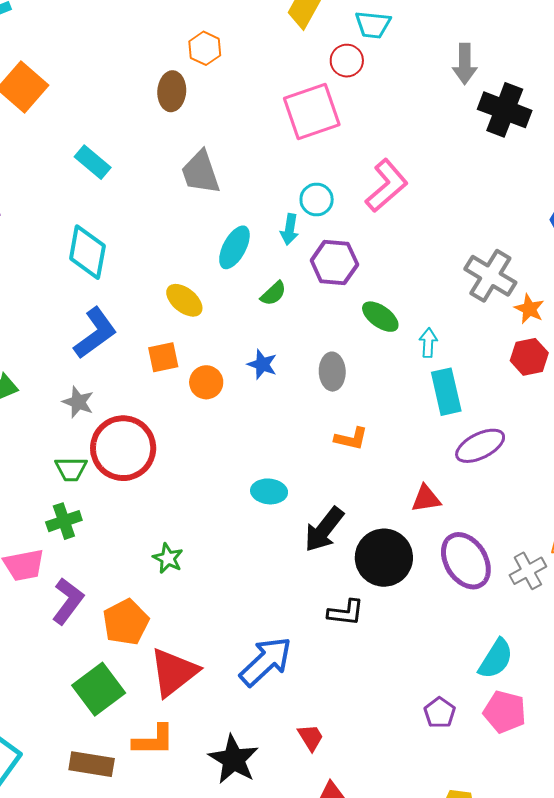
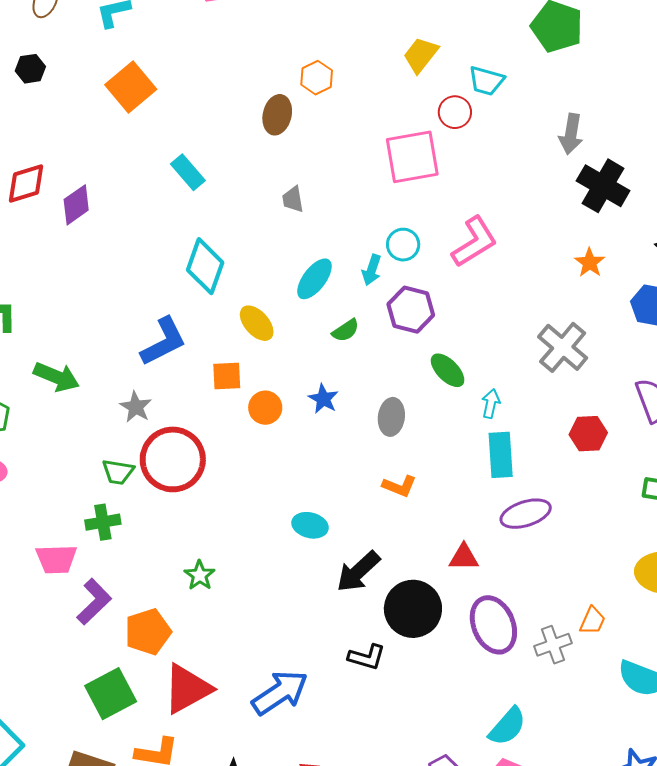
gray trapezoid: (201, 172) -> (293, 199), size x0.6
cyan diamond: (87, 252) -> (205, 266), moved
orange star: (529, 309) -> (590, 263), moved

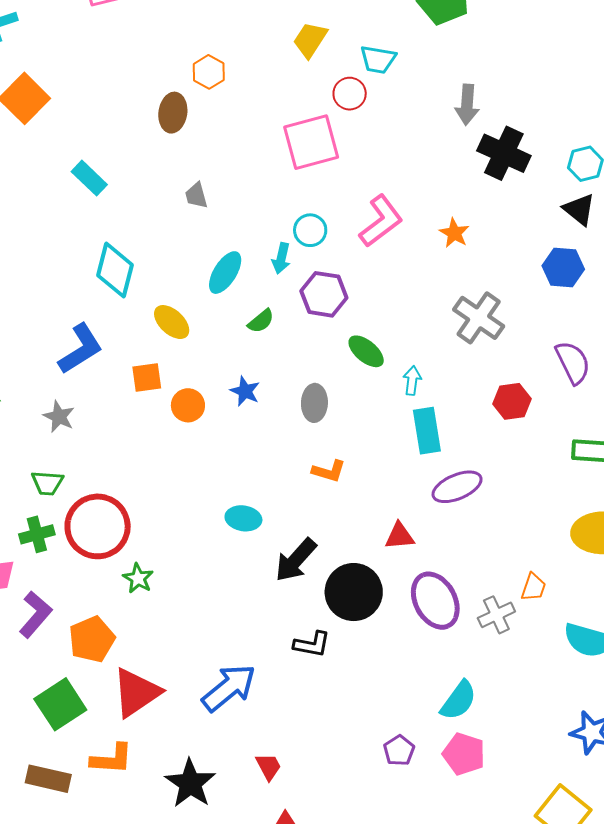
orange star: (590, 263) -> (454, 233), moved
red circle: (173, 459) -> (98, 526), moved

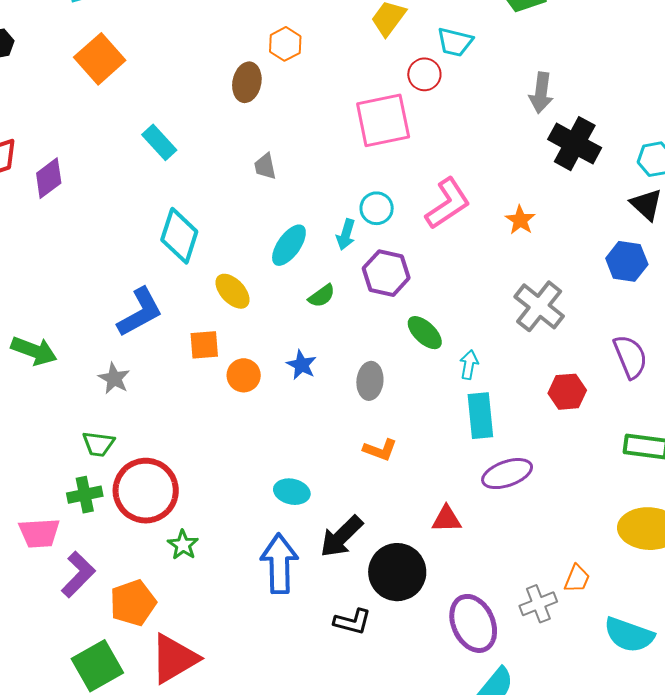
purple ellipse: (435, 601) -> (473, 623), moved
blue arrow: (229, 688) -> (279, 564), moved, turned -56

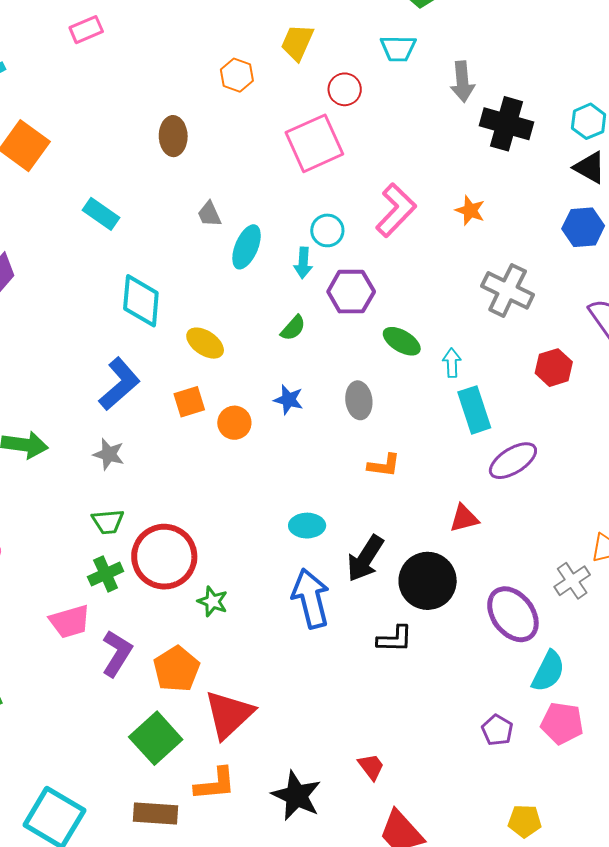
cyan trapezoid: (455, 42) -> (398, 48), moved
orange hexagon: (285, 44) -> (237, 75), moved
cyan ellipse: (289, 245) -> (247, 247), moved

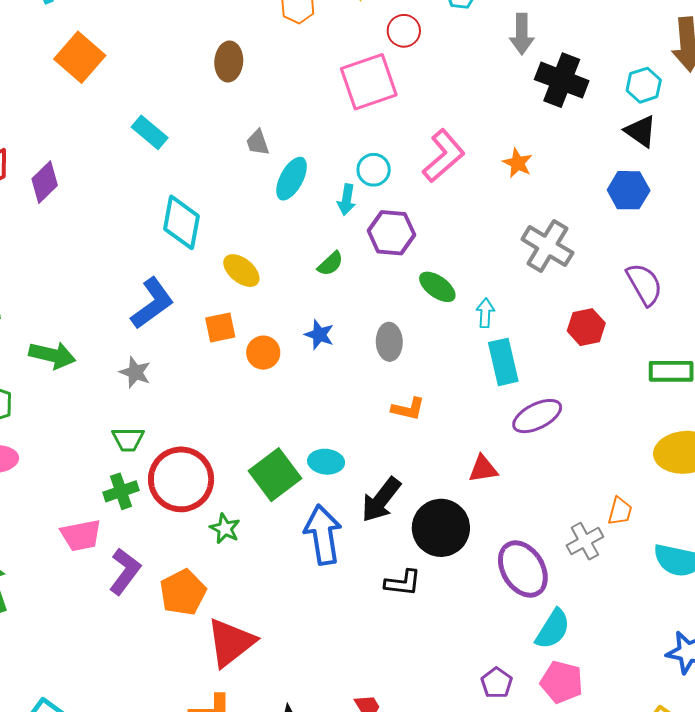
green square: (156, 738) -> (275, 475), moved

